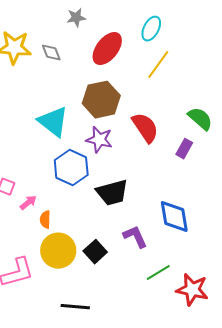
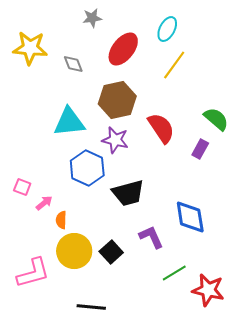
gray diamond: (51, 53) -> (73, 64), moved
cyan triangle: (53, 122) -> (69, 122), turned -44

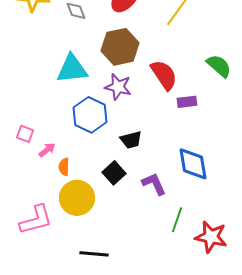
purple rectangle: (200, 149) -> (187, 102), moved, turned 54
black trapezoid: (128, 193) -> (131, 140), size x0.7
black square: (111, 252) -> (114, 173), moved
green line: (174, 273) -> (177, 220), turned -40

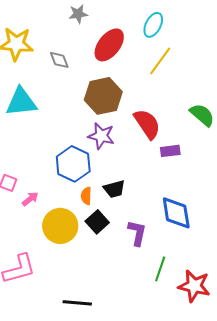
cyan triangle: (72, 69) -> (21, 102), moved
orange semicircle: (64, 167) -> (86, 196), moved
purple L-shape: (154, 184) -> (137, 233), turned 36
yellow circle: (77, 198) -> (60, 226), moved

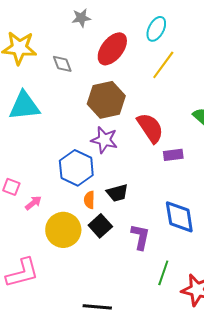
black line: (77, 303) -> (97, 307), moved

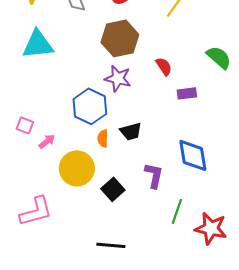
red semicircle: (150, 128) -> (164, 66), size x0.6
black square: (100, 226) -> (113, 189), moved

